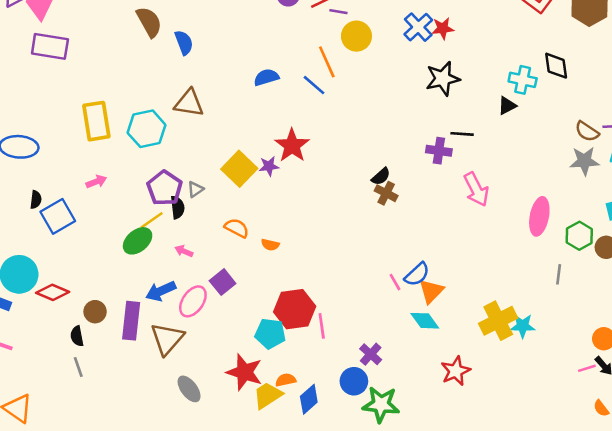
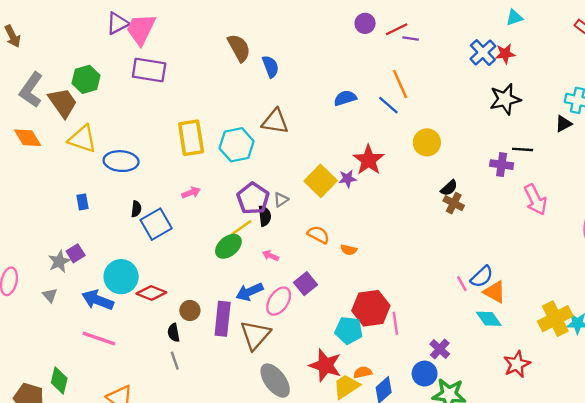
yellow circle: (356, 36) -> (427, 142), moved
orange triangle: (431, 291) -> (495, 292), turned -45
gray ellipse: (189, 389) -> (275, 381), size x1.4

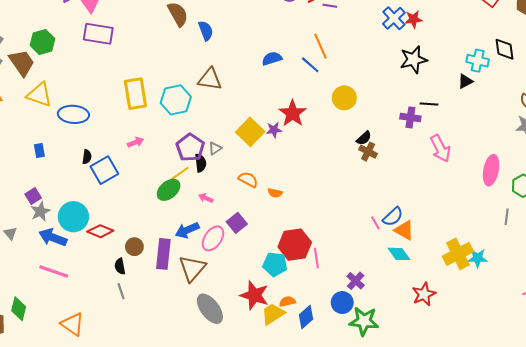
gray star: (59, 261) -> (40, 212), moved

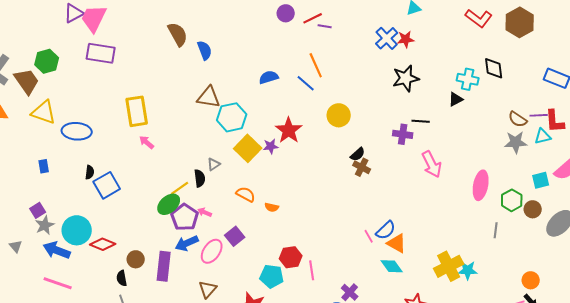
cyan hexagon: (176, 100) -> (232, 117), moved
pink arrow: (135, 142) -> (147, 142), moved, turned -119
purple pentagon: (190, 147) -> (185, 217), moved
red hexagon: (295, 245) -> (291, 257), size x0.7
brown triangle: (192, 268) -> (208, 289), moved, size x0.7

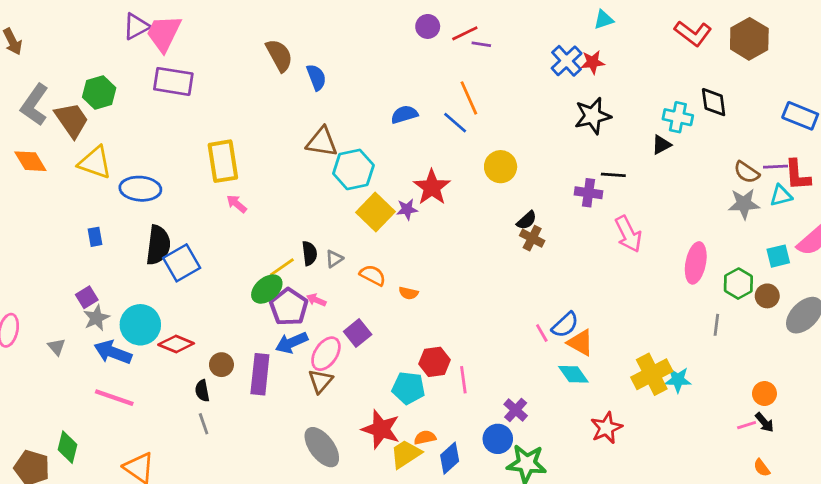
gray triangle: (214, 164) -> (334, 259), moved
black semicircle: (90, 172) -> (158, 245), size x2.0
brown triangle: (208, 289) -> (320, 381), moved

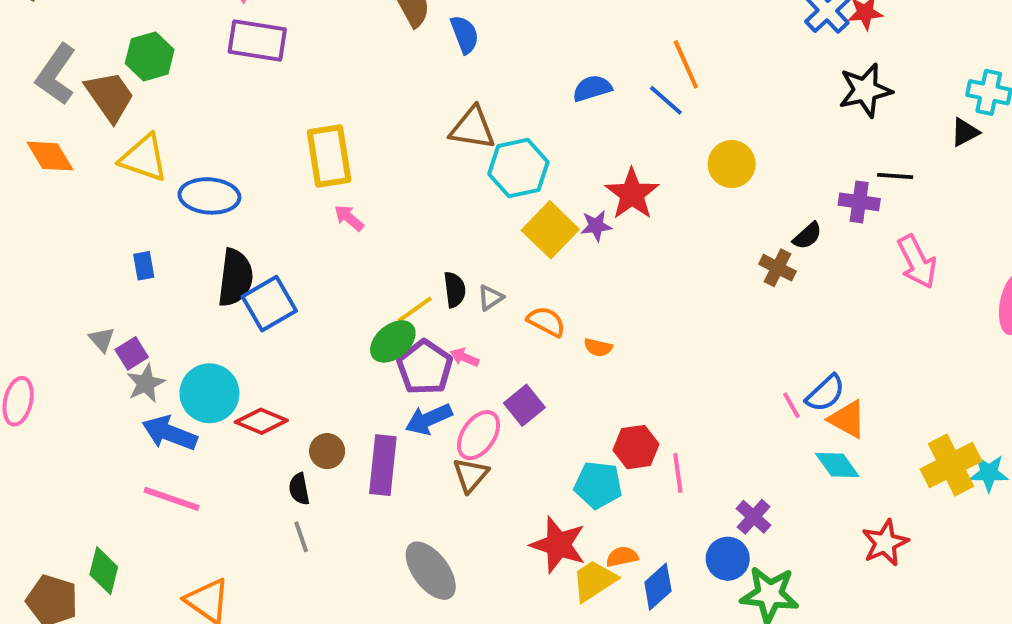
black semicircle: (527, 220) -> (807, 236), moved
gray triangle: (57, 347) -> (102, 339), moved
gray ellipse: (322, 447) -> (431, 571), moved

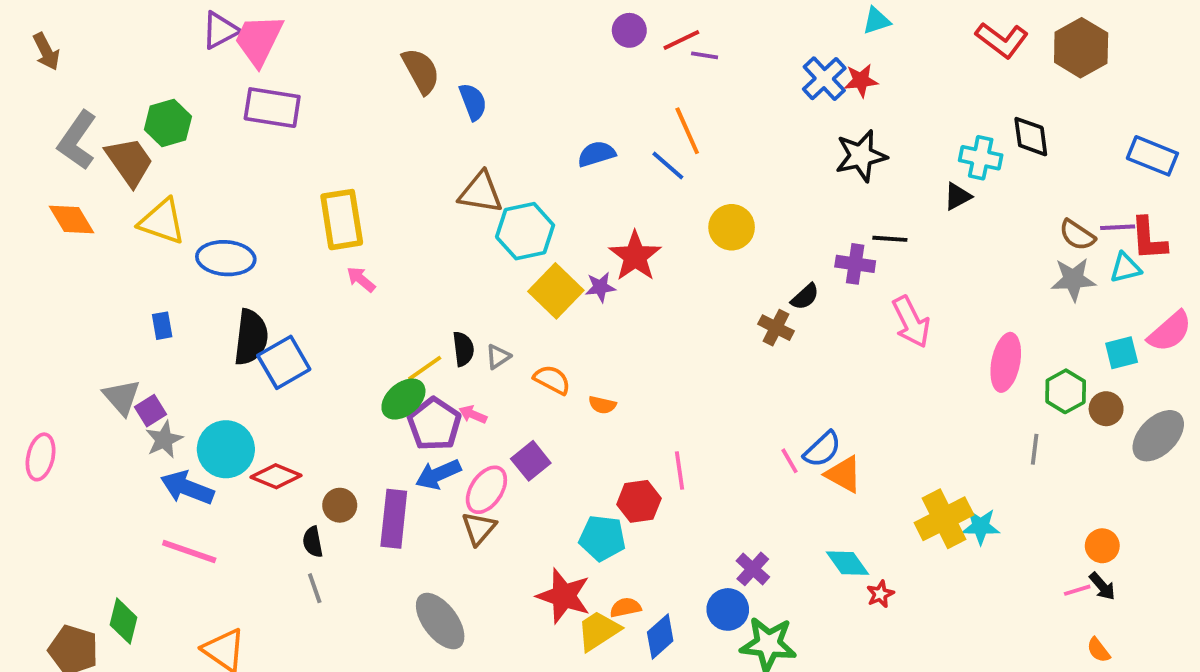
gray triangle: (102, 339) -> (122, 397), size x1.5
cyan diamond: (837, 465) -> (847, 563), moved
pink line: (678, 473) -> (679, 470), moved
red star: (885, 543) -> (880, 594), size x0.6

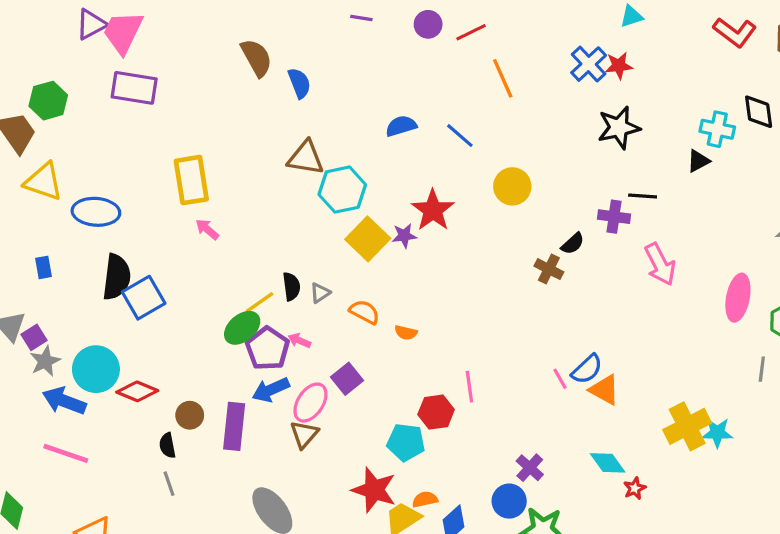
purple line: (705, 55) -> (361, 18), moved
orange line: (687, 131) -> (503, 78), moved

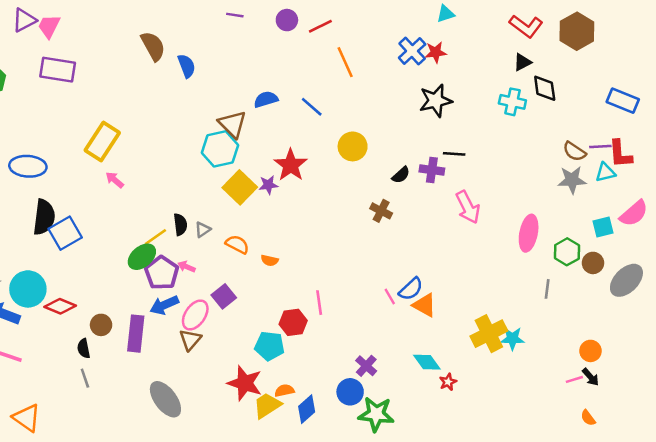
pink trapezoid: (123, 32) -> (49, 26), size x0.7
brown triangle: (306, 158) -> (232, 124), moved, turned 36
black triangle: (698, 161) -> (522, 62), moved
yellow rectangle: (191, 180) -> (102, 141), turned 42
black semicircle: (573, 244) -> (401, 175), moved

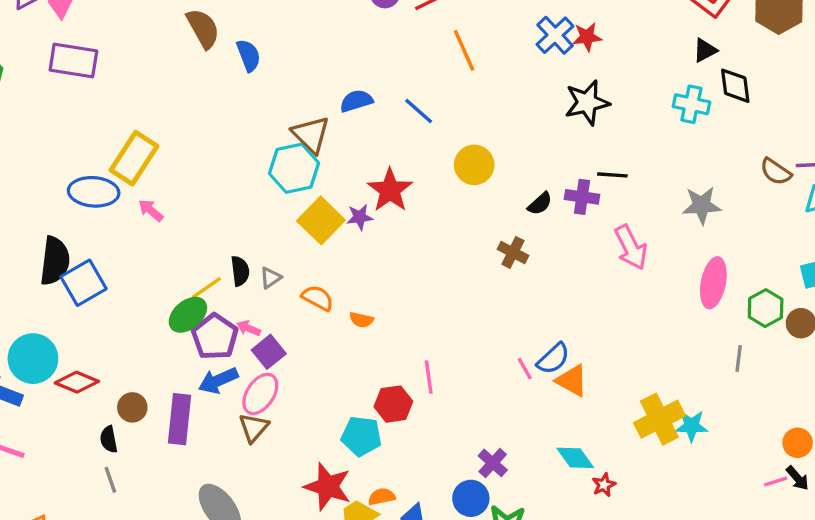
blue ellipse: (28, 166) -> (94, 192), moved
gray star: (572, 180) -> (702, 205), moved
purple square: (224, 296) -> (269, 352), moved

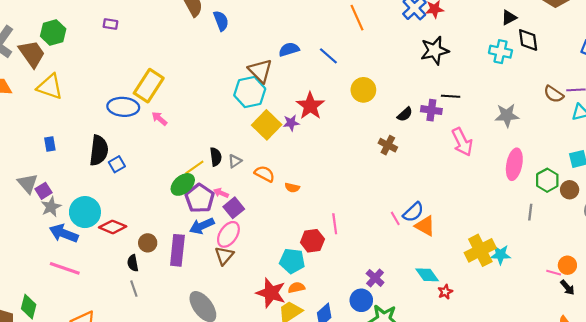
purple rectangle: (73, 60) -> (110, 24), size x0.5
blue square: (83, 283) -> (117, 164), size x0.6
pink line: (776, 481) -> (554, 273), moved, turned 32
orange semicircle: (382, 497) -> (296, 288), moved

